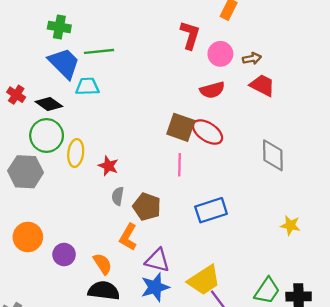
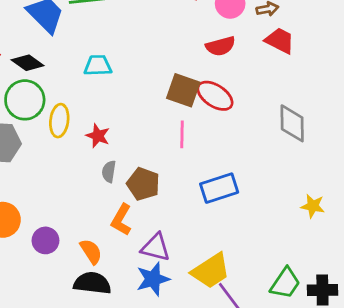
cyan trapezoid: (87, 86) -> (98, 65), moved

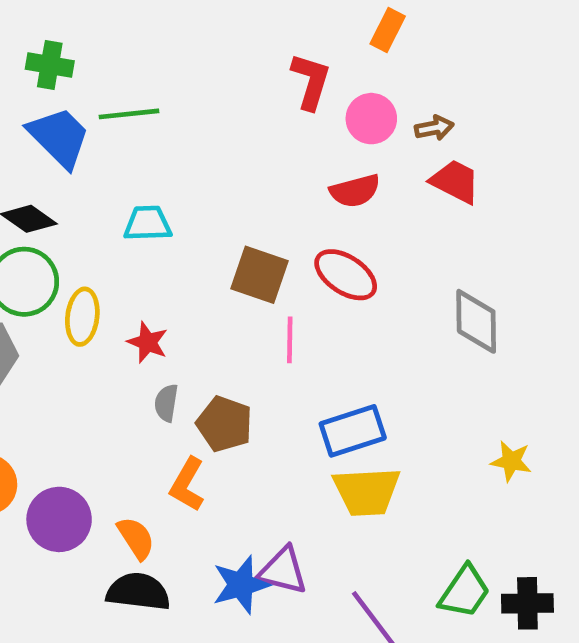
brown square: (183, 90) -> (259, 275), moved
purple circle: (45, 240) -> (59, 519), size x1.4
purple triangle: (156, 247) -> (283, 571), moved
yellow trapezoid: (211, 271) -> (367, 491), moved, turned 30

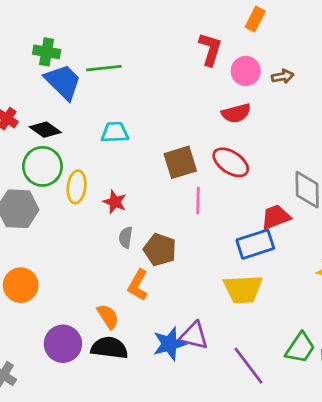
green cross: (50, 65) -> (47, 52), moved
red trapezoid: (455, 182) -> (276, 217), moved, turned -48
brown square: (259, 275) -> (180, 162), turned -36
blue rectangle: (353, 431) -> (255, 244), moved
purple circle: (59, 519) -> (63, 344), moved

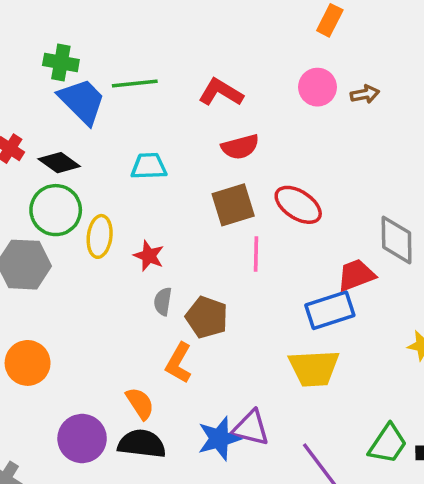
red L-shape: (210, 49) -> (221, 92), moved, turned -76
red semicircle: (236, 113) -> (240, 147), moved

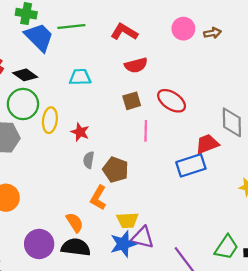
brown square: (233, 205) -> (132, 101), size x0.7
yellow trapezoid: (314, 368) -> (127, 220), moved, size x0.7

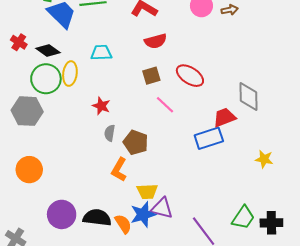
yellow ellipse: (50, 120) -> (70, 74), moved
pink line: (146, 131) -> (165, 105), turned -48
orange semicircle: (75, 222) -> (123, 224), moved

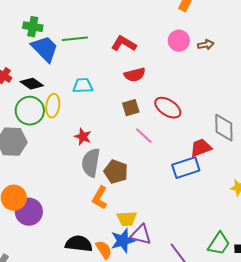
gray semicircle: (110, 133) -> (91, 163), size x1.8
purple circle: (62, 214) -> (29, 212), moved

